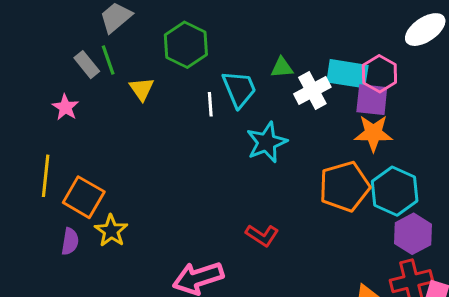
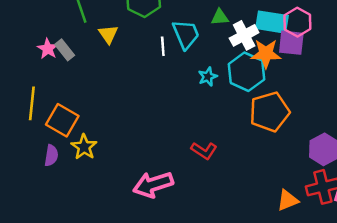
gray rectangle: (87, 65) -> (65, 50), moved
orange star: (373, 133) -> (266, 54), moved
cyan star: (267, 142) -> (208, 77), size x0.6
cyan hexagon: (395, 191) -> (246, 72), moved

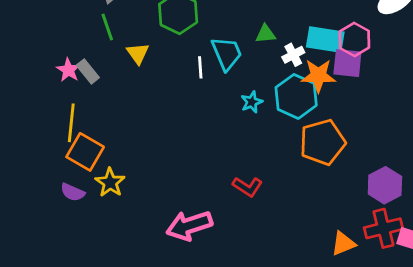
white cross: (244, 35) -> (293, 55), size x0.7
yellow line: (32, 103) -> (71, 123), moved
purple semicircle: (51, 155) -> (73, 192), turned 105

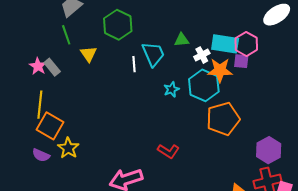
purple square: (347, 63) -> (241, 61), size x0.7

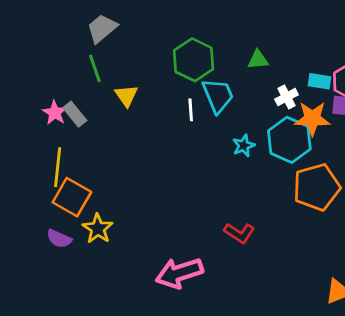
green hexagon: (118, 25) -> (194, 60), moved
green triangle: (182, 40) -> (258, 60), moved
cyan rectangle: (225, 44) -> (319, 81), size x0.6

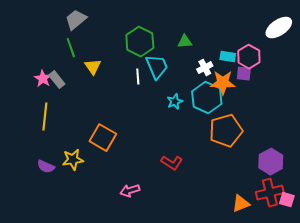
orange square: (72, 197) -> (103, 138), moved
yellow star: (98, 229) -> (73, 160), turned 30
pink arrow: (179, 273) -> (130, 191), size x0.6

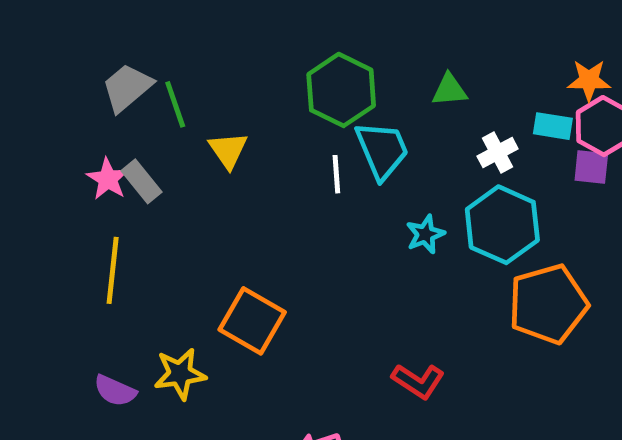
gray trapezoid: (76, 20) -> (127, 88), moved
orange star: (223, 83) -> (589, 80), moved, size x0.7

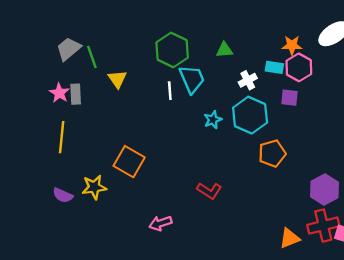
purple square: (591, 167) -> (290, 98), moved
gray rectangle: (141, 181) -> (76, 94), turned 36
orange pentagon: (548, 304) -> (272, 153), size x0.7

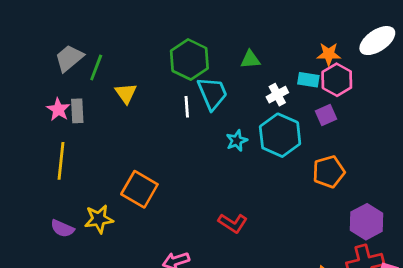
green line: (92, 57) -> (96, 68), turned 40
purple square: (290, 98) -> (326, 115), turned -30
orange pentagon: (272, 153) -> (329, 172), moved

